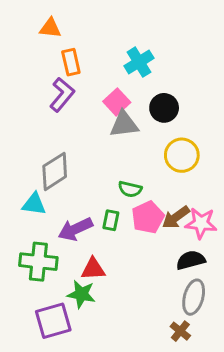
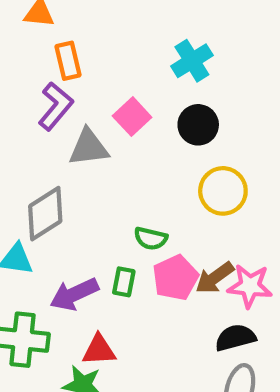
cyan cross: (139, 62) -> (192, 61), moved
gray triangle: (124, 124) -> (89, 148), moved

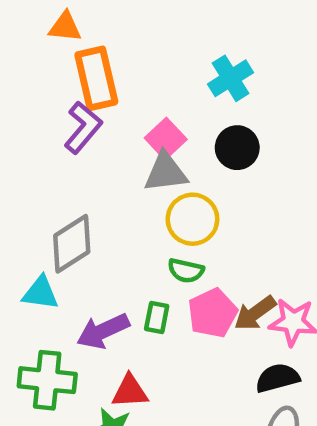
orange rectangle: (68, 61) -> (96, 78), size x1.5
gray triangle: (89, 148) -> (166, 172), moved
yellow circle: (223, 191) -> (192, 219), moved

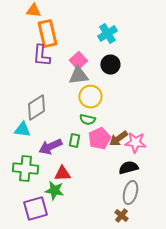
purple L-shape: (83, 127) -> (41, 56), turned 145

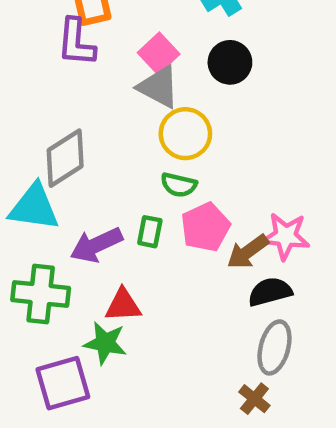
gray triangle: (78, 76) -> (159, 87), turned 35
cyan triangle: (22, 130) -> (34, 207), size x1.4
brown arrow: (118, 139) -> (248, 252), moved

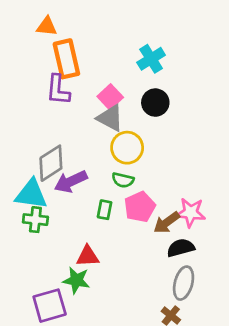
purple arrow: (96, 245) -> (71, 182), moved
green cross: (41, 294) -> (35, 220), moved, size x0.7

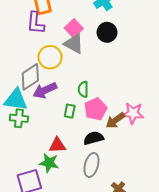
yellow circle: (127, 148) -> (50, 57), moved
green semicircle: (123, 180) -> (83, 89), turned 77
black semicircle: (181, 248) -> (94, 138), moved
gray ellipse: (184, 283) -> (91, 165), moved

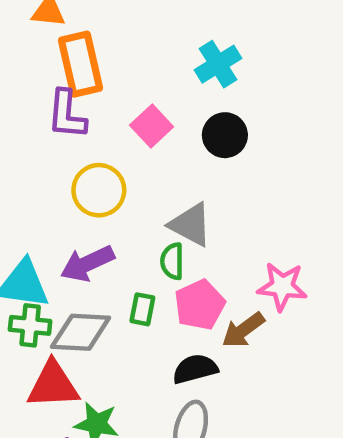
gray triangle: (74, 44) -> (191, 225), moved
gray diamond: (30, 77) -> (81, 332), moved, turned 36
pink star: (133, 113) -> (282, 286), moved
red triangle: (57, 145) -> (53, 385), moved, size x1.4

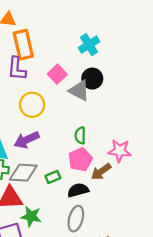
gray triangle: (191, 225) -> (79, 91), moved
green semicircle: (172, 261) -> (80, 135), moved
green rectangle: (142, 309) -> (53, 177), moved, turned 56

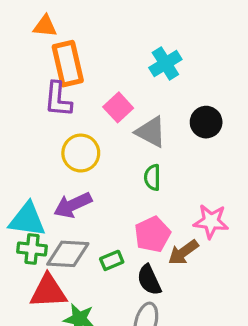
black circle: (92, 79) -> (206, 122), moved
green semicircle: (80, 135) -> (152, 177), moved
black semicircle: (78, 190) -> (149, 280), turned -100

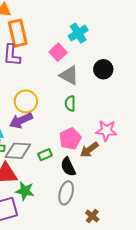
pink square: (118, 107) -> (58, 52), moved
yellow circle: (81, 153) -> (26, 101), moved

